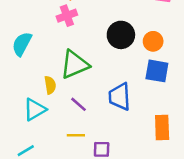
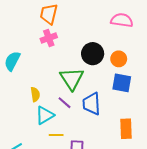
green triangle: (75, 64) -> (72, 79), moved, turned -40
purple line: (78, 104) -> (64, 103), moved
cyan triangle: (35, 109) -> (45, 115), moved

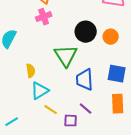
blue square: (122, 83) -> (117, 74), moved
purple line: (64, 103) -> (86, 109), moved
yellow line: (56, 135) -> (51, 110), turned 32

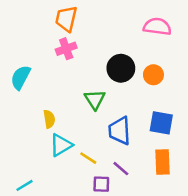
green triangle: (66, 56) -> (95, 99), size x0.7
yellow line: (51, 110) -> (88, 158), moved

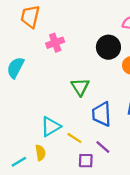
orange trapezoid: (66, 19) -> (30, 17), moved
black circle: (121, 68) -> (108, 47), moved
yellow semicircle: (49, 119) -> (40, 153), moved

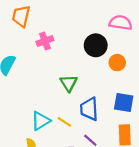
yellow line: (74, 138) -> (64, 122), moved

